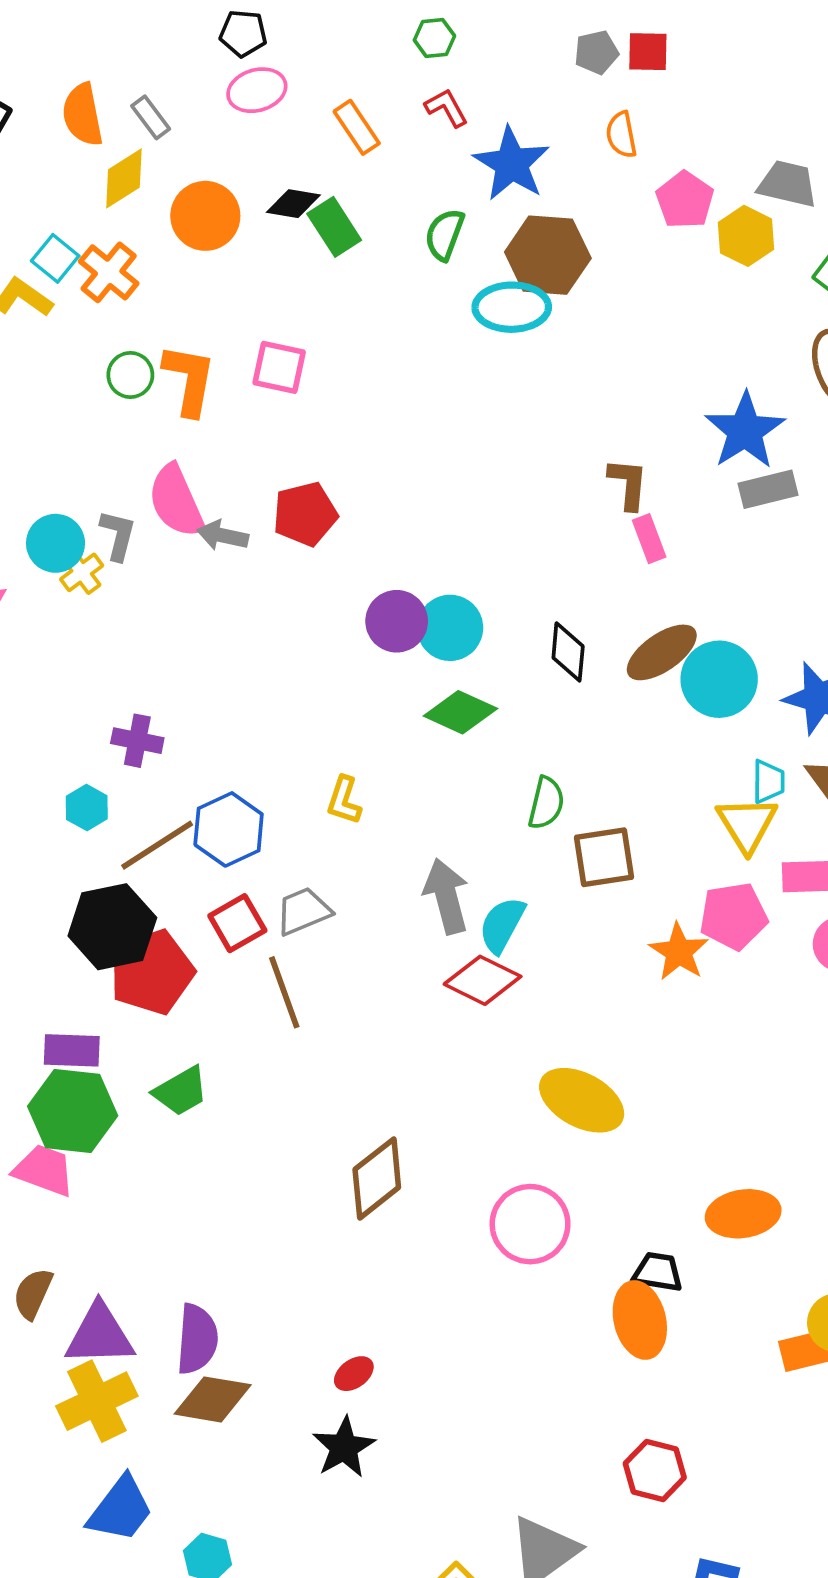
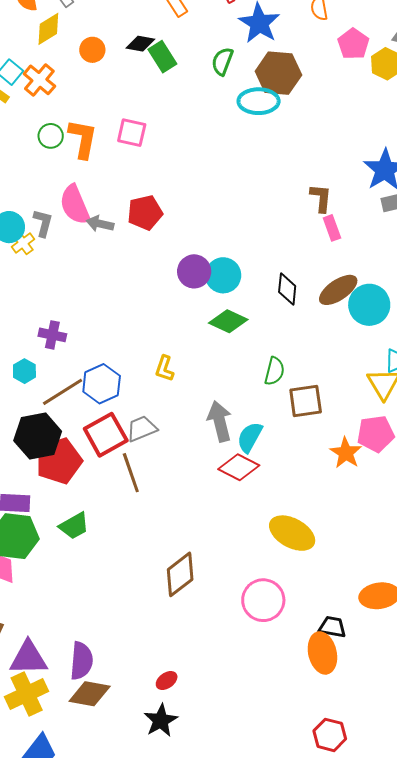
orange circle: (205, 216) -> (92, 50), size x0.7
red square: (237, 923) -> (106, 435), size x1.4

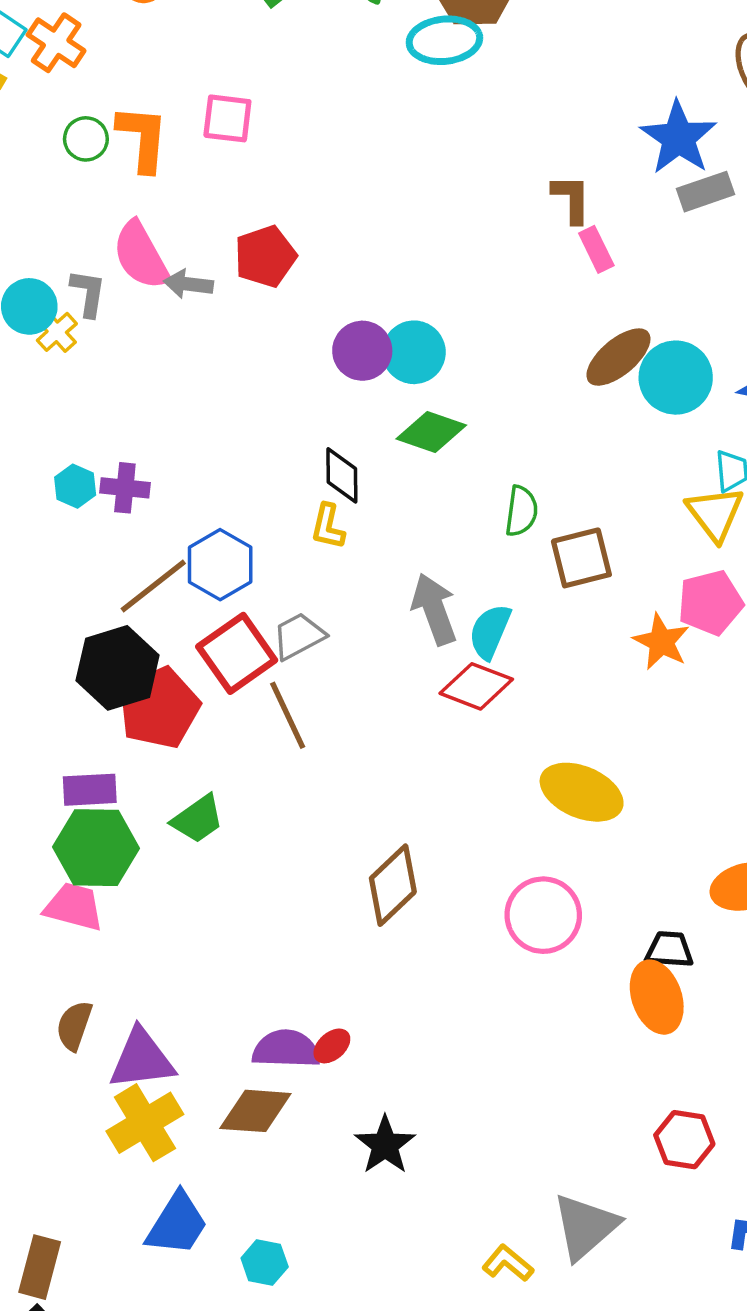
black diamond: (287, 289) -> (342, 475), moved
cyan hexagon: (24, 371) -> (75, 486), moved
purple semicircle: (81, 661) -> (286, 1049), moved, turned -87
red ellipse: (167, 681) -> (332, 1046), moved

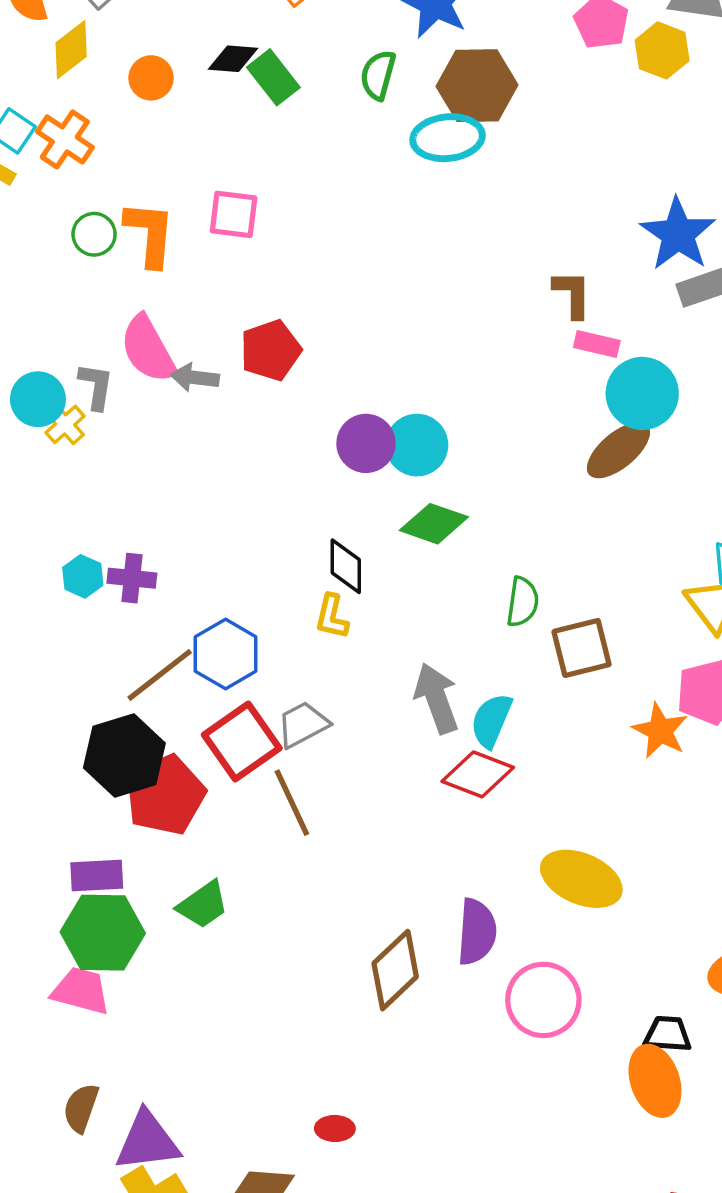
pink rectangle: (596, 249) -> (597, 344), turned -51
cyan circle: (676, 378) -> (642, 393), moved
red ellipse: (332, 1046) -> (335, 1128), turned 42
purple semicircle: (286, 1049) -> (477, 932), moved, turned 92

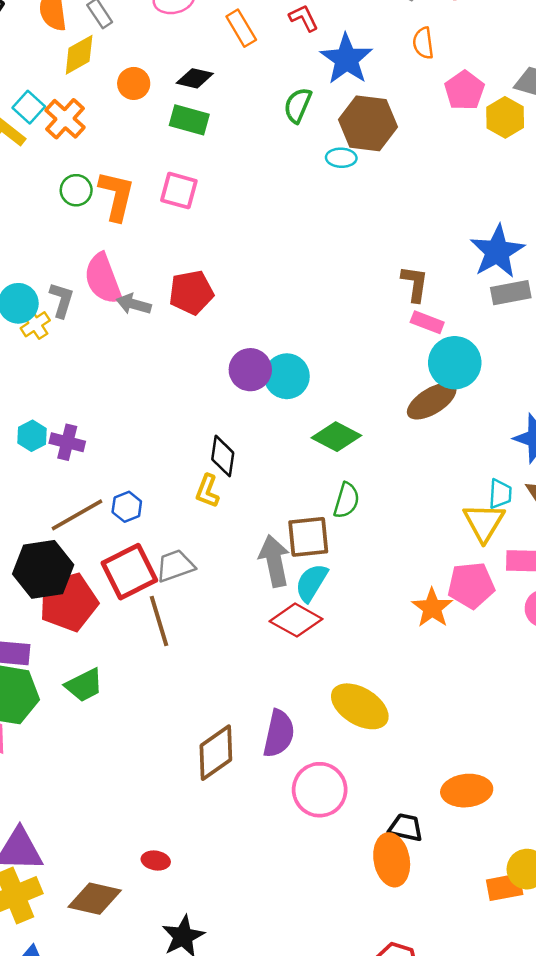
green rectangle: (273, 77) -> (189, 120), moved, turned -45
cyan ellipse: (448, 138) -> (341, 158), size x0.6
green diamond: (434, 524) -> (336, 437), moved
brown square: (582, 648) -> (308, 537), moved
blue hexagon: (226, 654) -> (127, 507), size x0.6

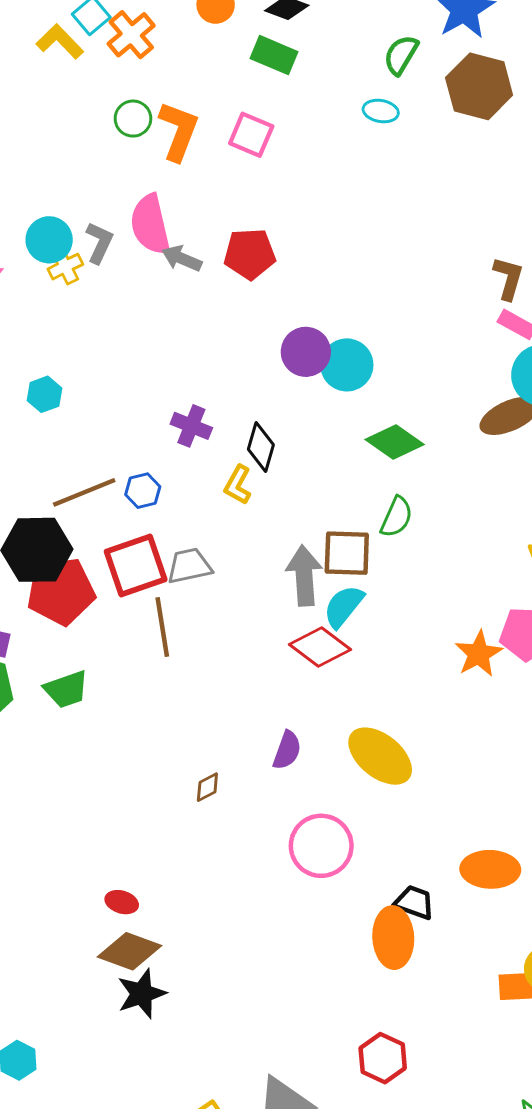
cyan ellipse: (341, 158) -> (381, 111), moved
purple cross: (67, 442) -> (191, 426), moved
purple semicircle: (279, 734) -> (287, 750), moved, size x0.7
brown diamond: (216, 753) -> (207, 787), size x0.5
brown diamond: (95, 899) -> (130, 951), moved

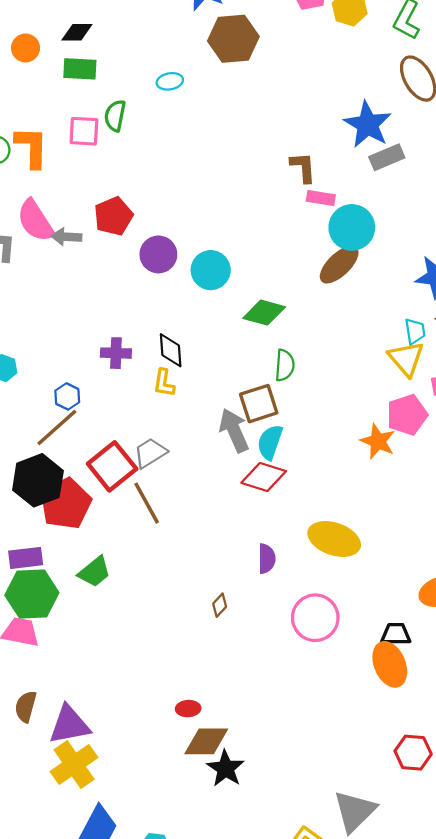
green semicircle: (401, 55) -> (115, 116), moved
purple circle: (306, 352) -> (158, 254), moved
blue hexagon: (143, 491) -> (67, 396), moved

